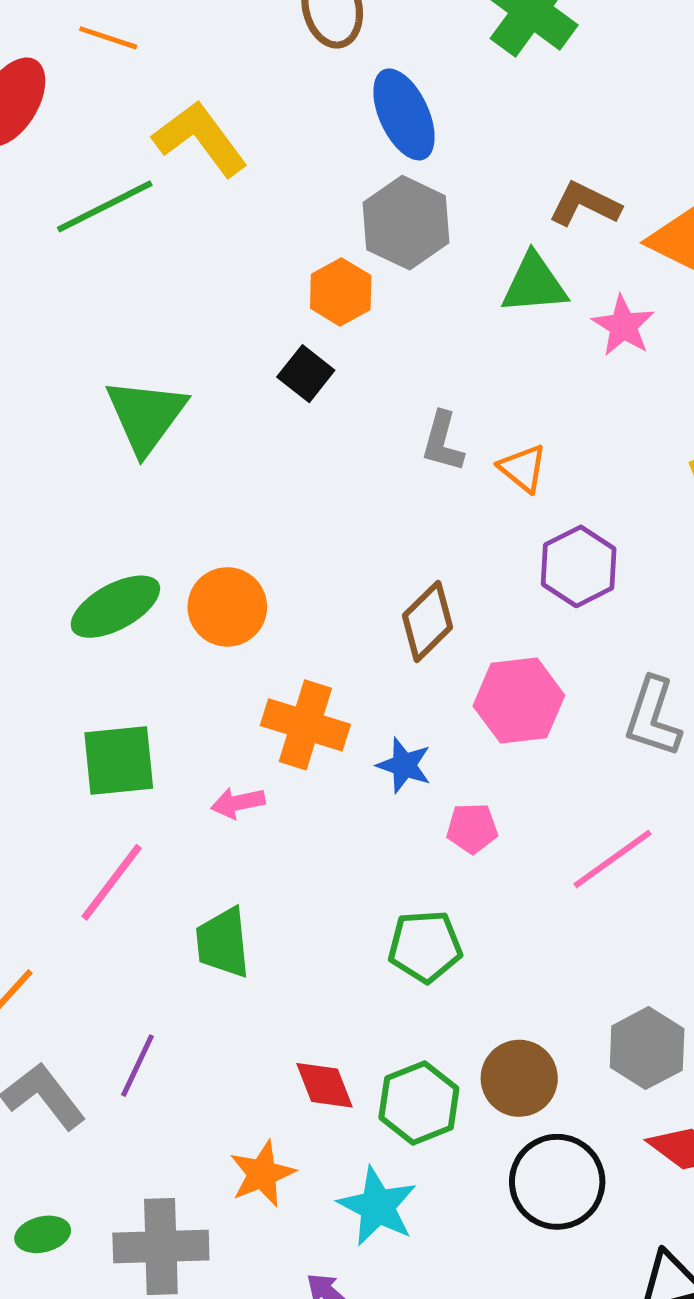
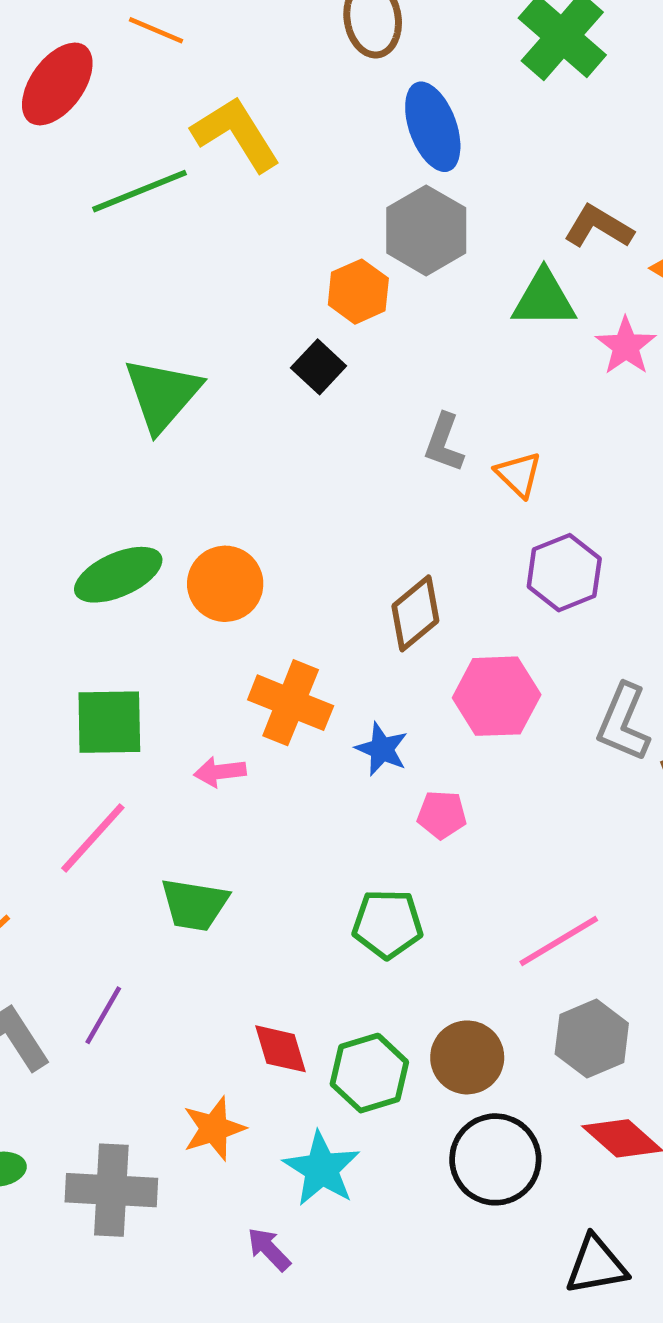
pink line: (613, 859) -> (559, 941), moved
green trapezoid: (223, 943) -> (194, 904), turned -80

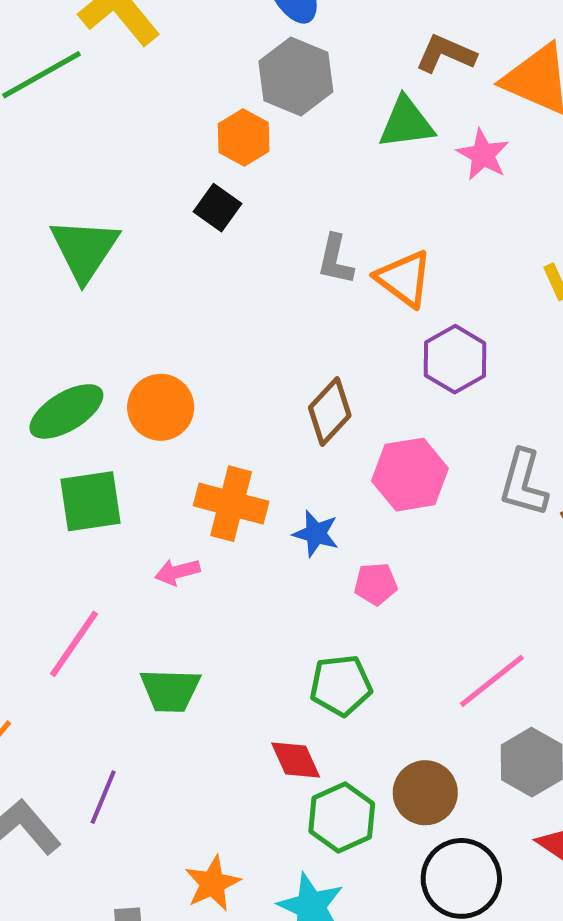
orange triangle: (519, 474) -> (404, 279), size x1.4
green square: (109, 722) -> (91, 501), moved
red diamond: (281, 1049) -> (296, 760), moved

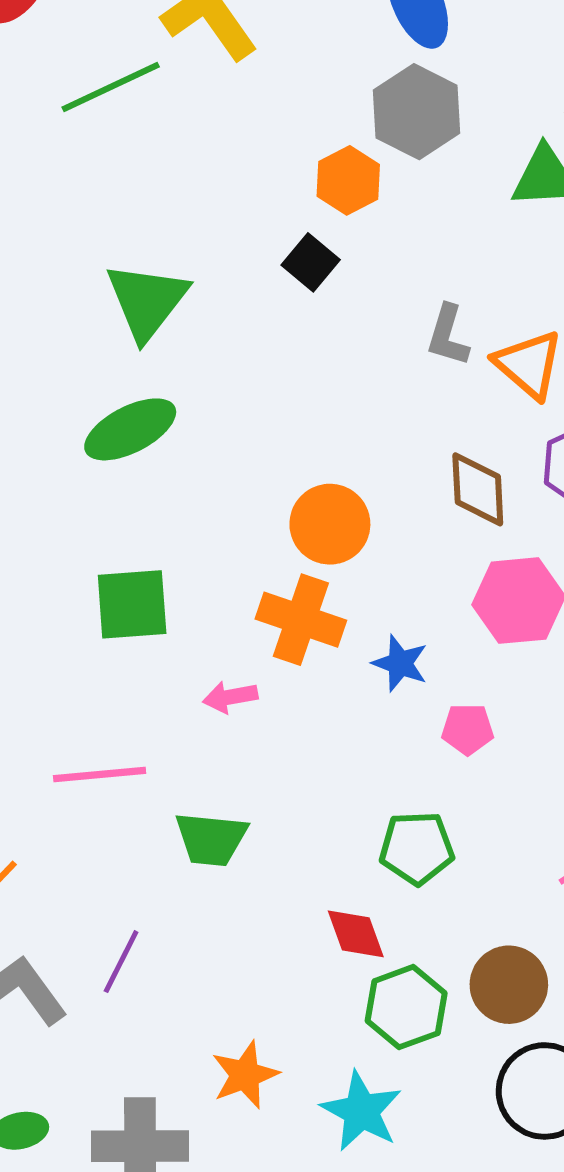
orange circle: (161, 407) -> (330, 524), moved
green ellipse: (66, 411) -> (130, 429), moved
brown diamond: (330, 412) -> (478, 489), moved, turned -50
pink line: (74, 644) -> (100, 774), turned 46

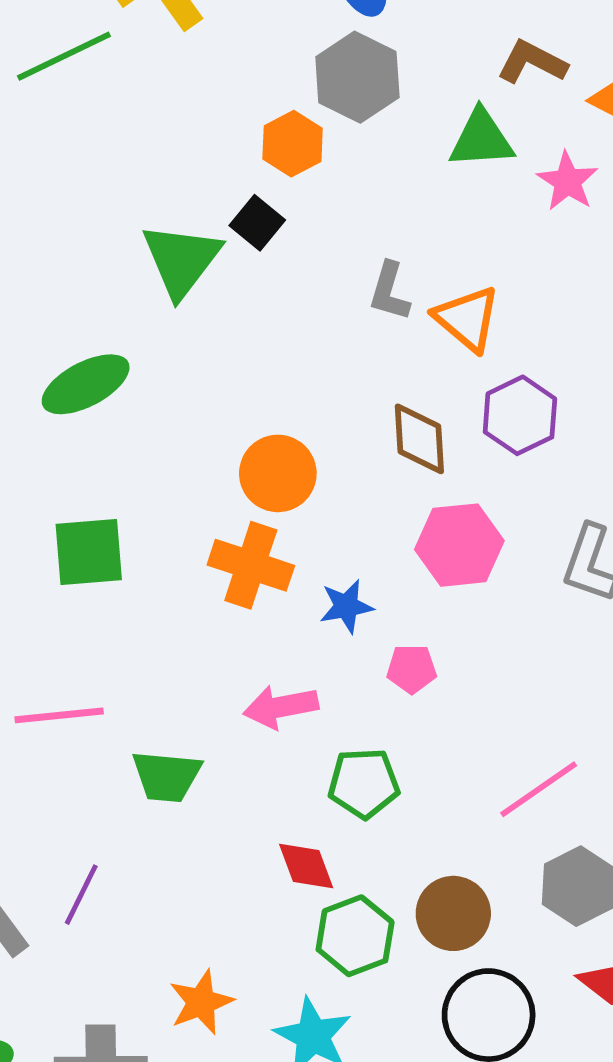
green triangle: (147, 301) -> (181, 260), moved
blue star: (400, 663) -> (346, 606), turned -30
pink arrow: (230, 697) -> (281, 707), moved, size x1.4

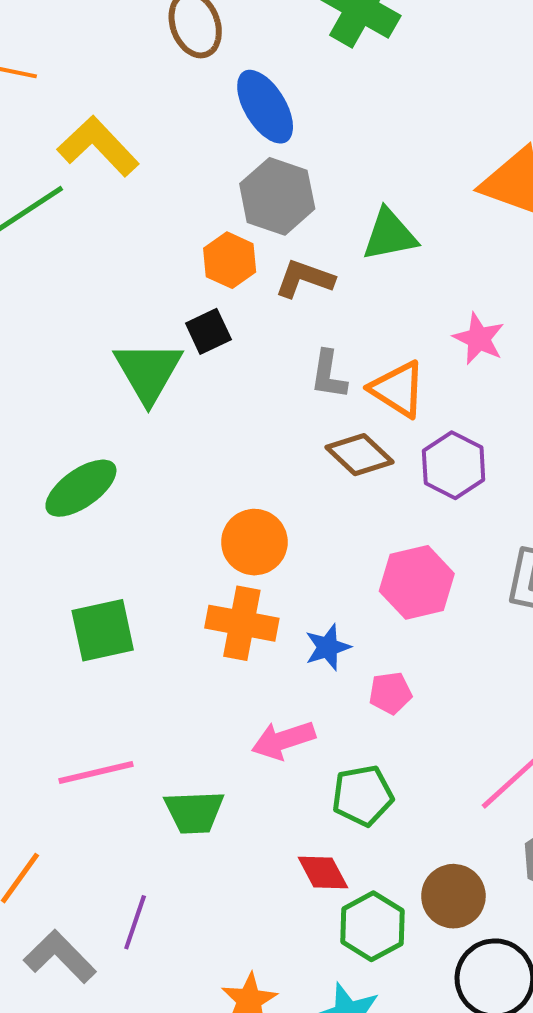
brown L-shape: (532, 62) -> (304, 279), moved
pink star: (568, 181) -> (479, 339), moved
black square: (257, 223) -> (208, 331), turned 33
brown diamond: (419, 439) -> (360, 455), moved, turned -36

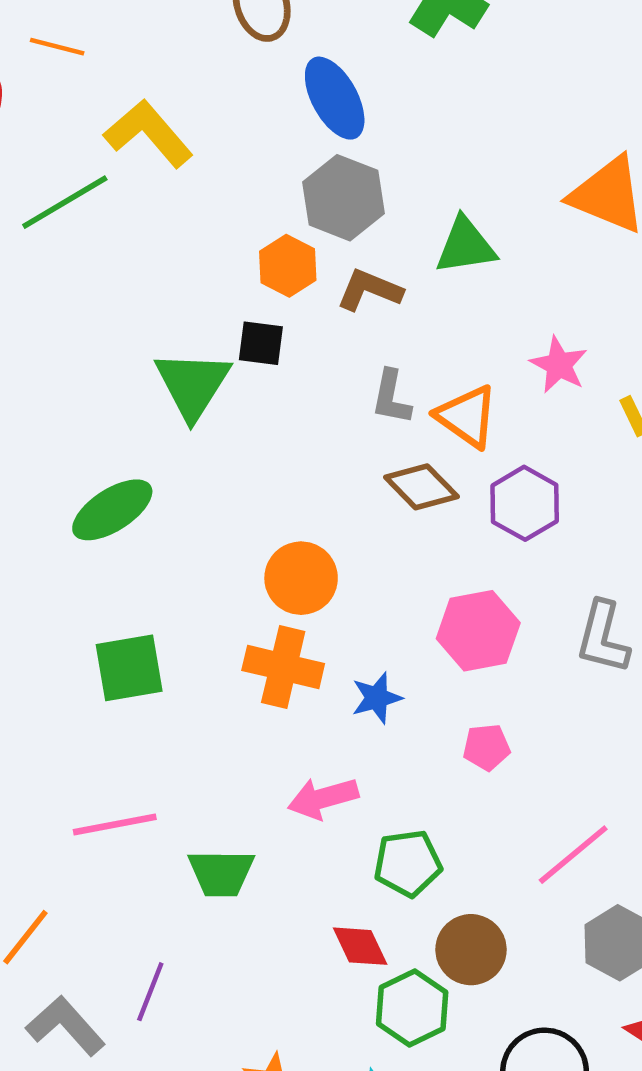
black square: (208, 331) -> (261, 343), turned 30
pink pentagon: (390, 693) -> (487, 747), moved
brown circle: (453, 896) -> (471, 950), moved

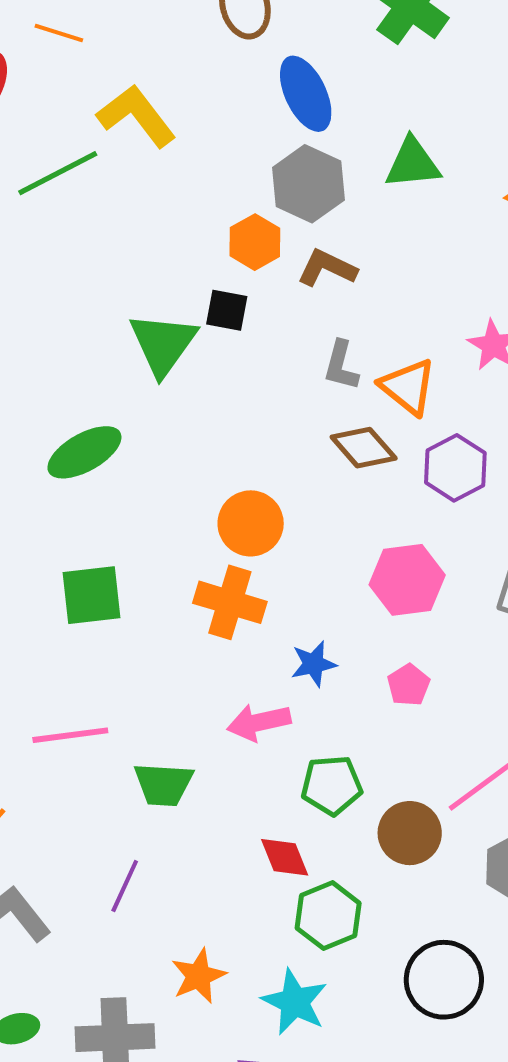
green triangle: (465, 246) -> (413, 163), moved
blue star: (377, 698) -> (314, 664), moved
pink pentagon: (487, 747) -> (408, 685), turned -30
brown circle: (471, 950) -> (410, 833), moved
purple line: (150, 992) -> (125, 886), moved

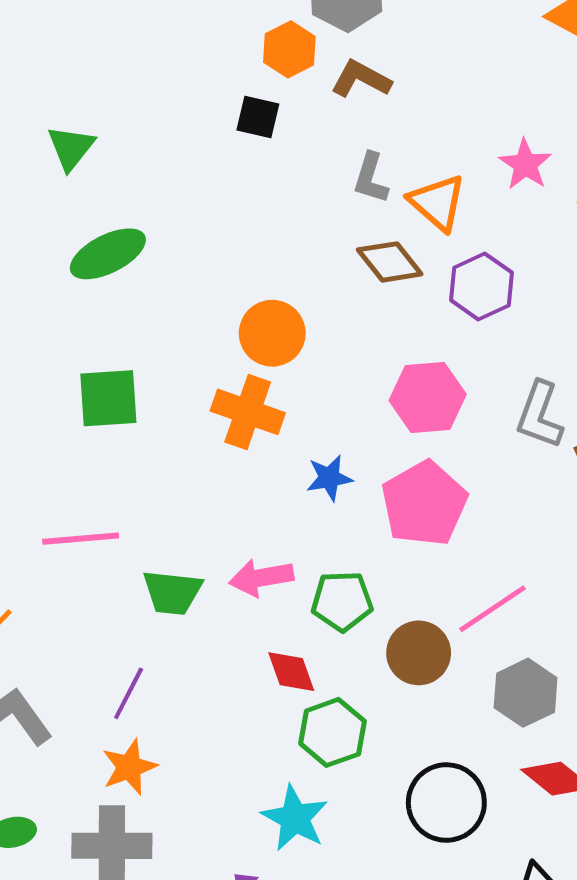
green triangle: (163, 344) -> (71, 148), moved, size x0.7
pink pentagon: (408, 685) -> (424, 503), size x2.0
pink arrow: (259, 722) -> (261, 578), moved
orange star: (198, 976) -> (129, 767), moved

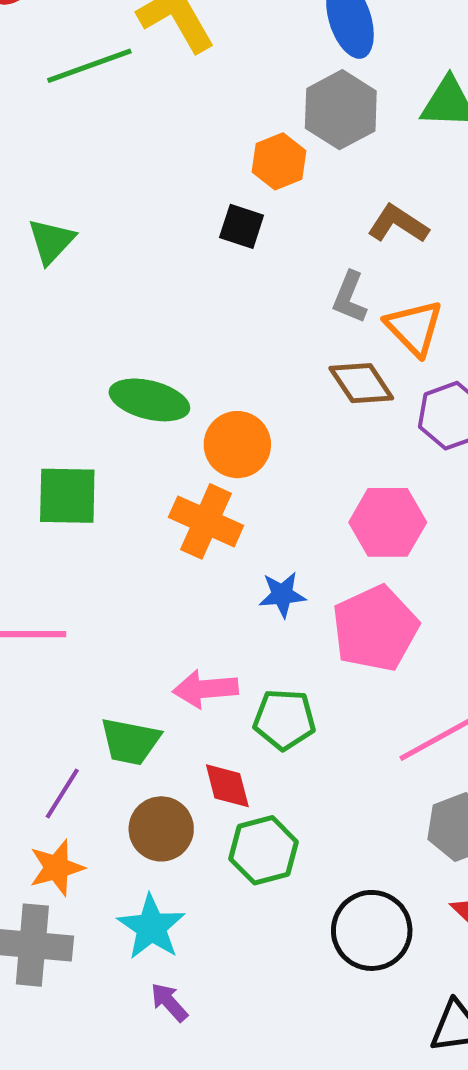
brown L-shape: (361, 79) -> (398, 224), moved
green ellipse: (108, 254) -> (149, 400), moved, turned 36
green trapezoid: (172, 592) -> (130, 741), moved
brown circle: (419, 653) -> (161, 829), moved
cyan star: (295, 818) -> (151, 927), moved

